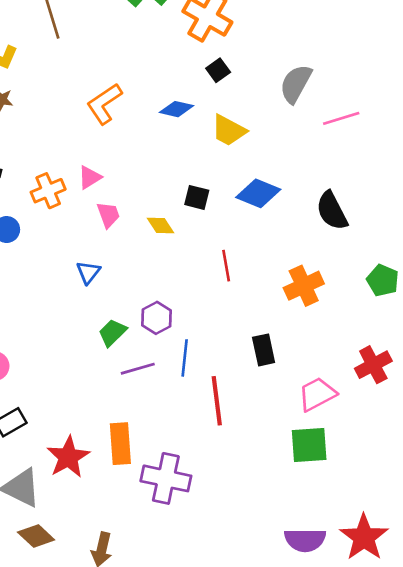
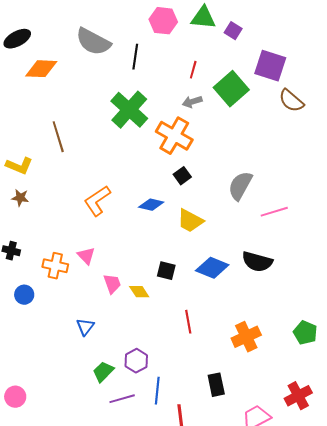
pink triangle: (90, 177) -> (86, 256), turned -42
orange cross: (48, 191) -> (55, 266), turned 35
black semicircle: (332, 211) -> (257, 262), moved, turned -48
pink trapezoid: (108, 215) -> (112, 284), moved

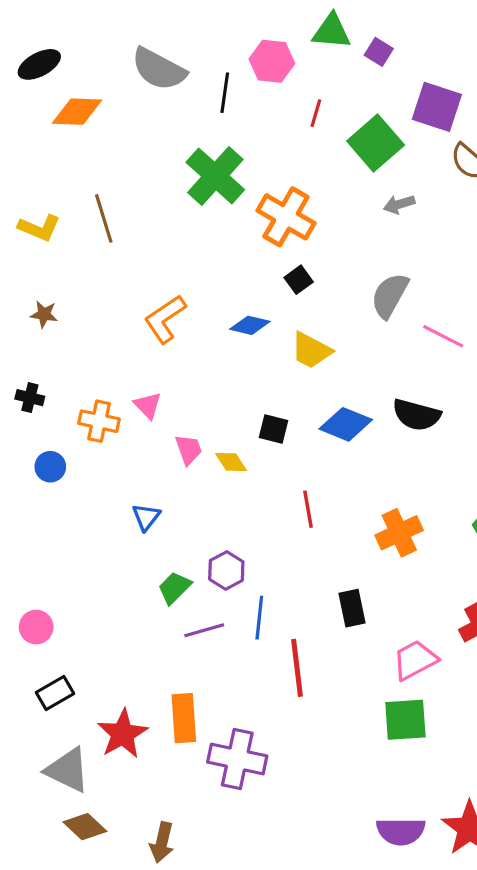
pink hexagon: (163, 21) -> (272, 61), moved
gray arrow: (192, 102) -> (399, 204), moved
yellow L-shape: (19, 166) -> (39, 228), moved
pink line: (274, 212) -> (443, 336), turned 44

